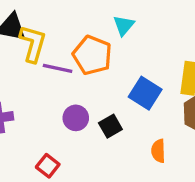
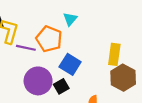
blue square: (145, 93) -> (70, 64), moved
purple circle: (76, 118) -> (38, 81), size x1.6

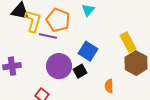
orange pentagon: (49, 39) -> (58, 20), moved
yellow rectangle: (114, 54) -> (128, 42), turned -36

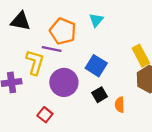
yellow L-shape: (33, 21) -> (35, 62), moved
black square: (80, 71) -> (100, 95), moved

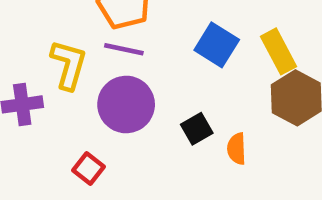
purple line: (52, 49) -> (124, 49), moved
blue square: (96, 66) -> (217, 45), moved

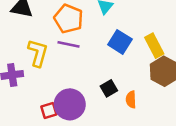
purple circle: (126, 104) -> (70, 104), moved
red square: (89, 169) -> (49, 111), turned 35

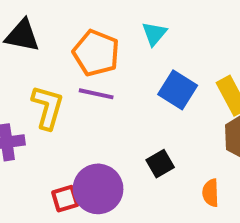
orange semicircle: (131, 99) -> (211, 193), moved

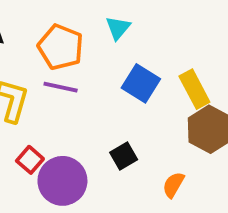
orange semicircle: (211, 193) -> (173, 185), turned 32
red square: (65, 199) -> (30, 160), moved, turned -32

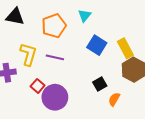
orange pentagon: (61, 47) -> (54, 26), turned 30
purple line: (61, 87) -> (55, 57), moved
black square: (124, 156) -> (100, 84), moved

